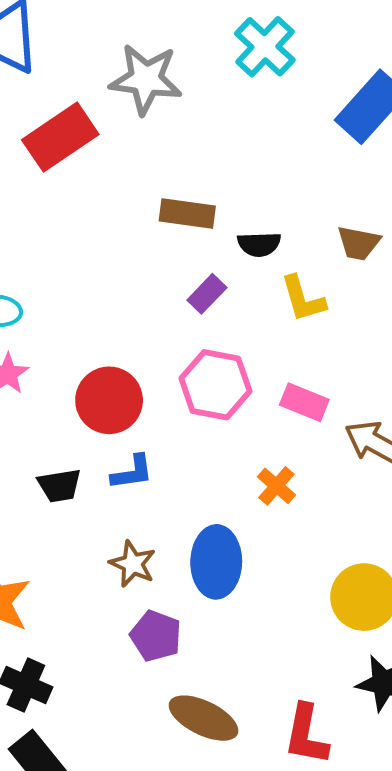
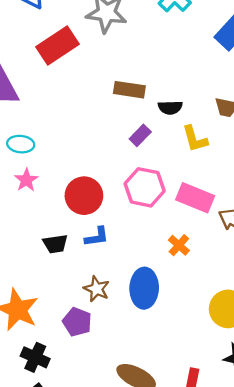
pink rectangle: (304, 402) -> (195, 198), size x1.4
purple pentagon: (156, 636) -> (77, 322), moved

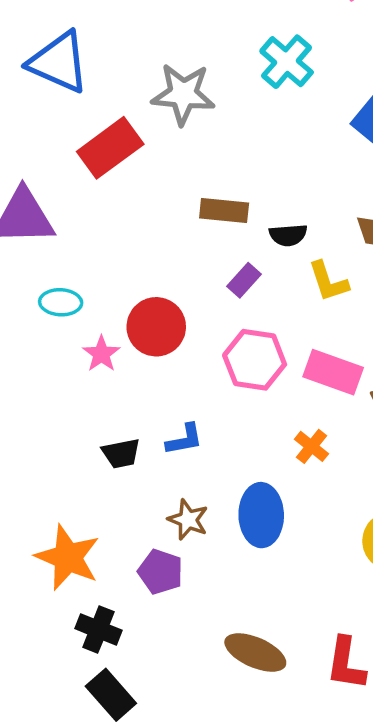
pink star: (26, 180) -> (101, 354), moved
red circle: (84, 196) -> (156, 327), moved

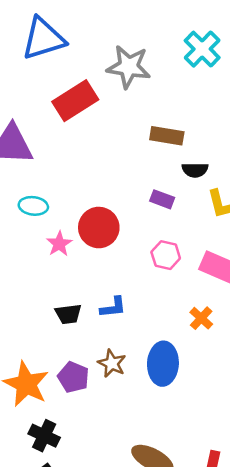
blue triangle: (59, 62) -> (43, 39), turned -45
brown rectangle: (224, 211) -> (167, 136), moved
purple rectangle: (244, 280) -> (162, 199), turned 65
pink hexagon: (255, 360) -> (166, 255), size x0.7
purple pentagon: (161, 572) -> (73, 377), moved

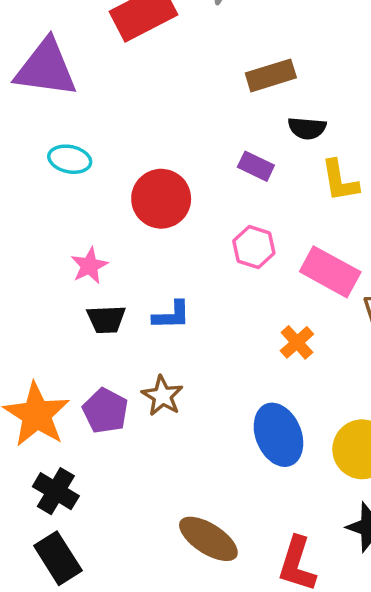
brown rectangle: (167, 136) -> (271, 75), turned -32
pink star: (59, 244) -> (89, 266), moved
blue ellipse: (163, 364) -> (278, 435), moved, turned -30

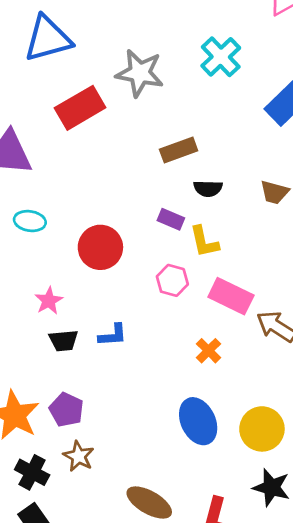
yellow L-shape: (340, 181) -> (204, 242), moved
brown star: (162, 396) -> (79, 456), moved

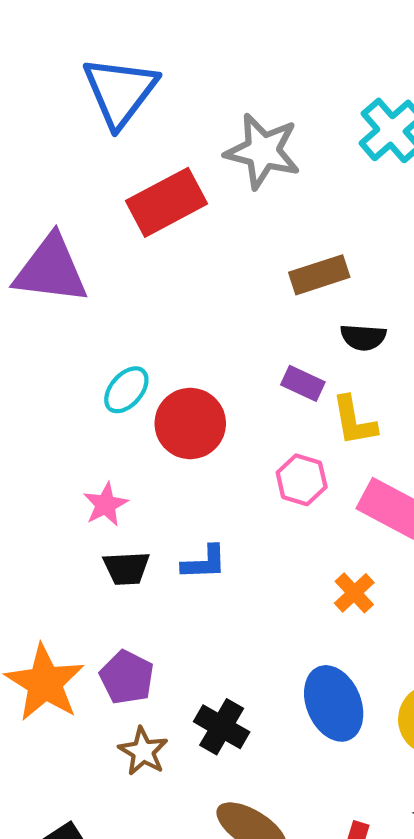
blue triangle: (48, 39) -> (120, 92), turned -40
cyan ellipse: (30, 221) -> (126, 390), moved, turned -60
black cross: (32, 472) -> (222, 727), moved

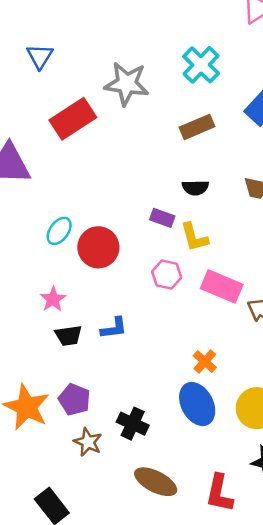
blue triangle: (120, 92) -> (40, 56), size x0.6
brown rectangle: (319, 275) -> (197, 127), moved
orange cross: (354, 593) -> (205, 362), moved

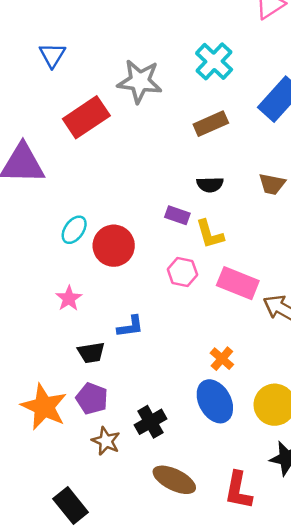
black trapezoid: (69, 336) -> (91, 353), moved
black cross: (133, 424) -> (150, 422), turned 36

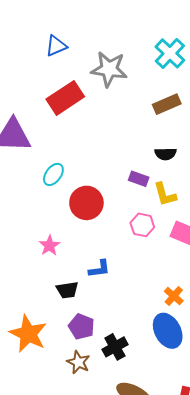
blue triangle: (52, 55) -> (56, 46), moved, turned 35
cyan ellipse: (74, 230) -> (53, 174), moved
purple pentagon: (92, 399) -> (81, 327), moved

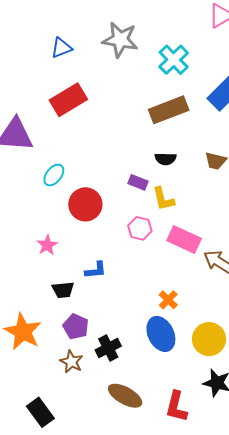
gray star: (109, 69) -> (120, 40), moved
brown rectangle: (167, 104) -> (169, 110), size x1.4

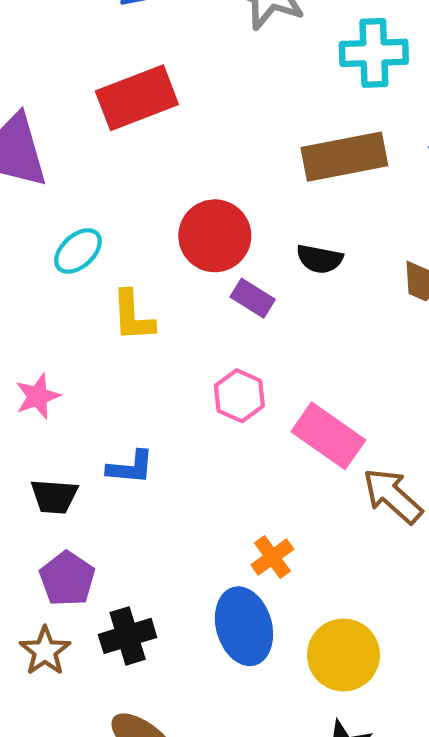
cyan cross: (174, 60) -> (374, 53), turned 32
yellow L-shape: (163, 199) -> (133, 316), moved
red circle: (85, 204) -> (215, 236), moved

